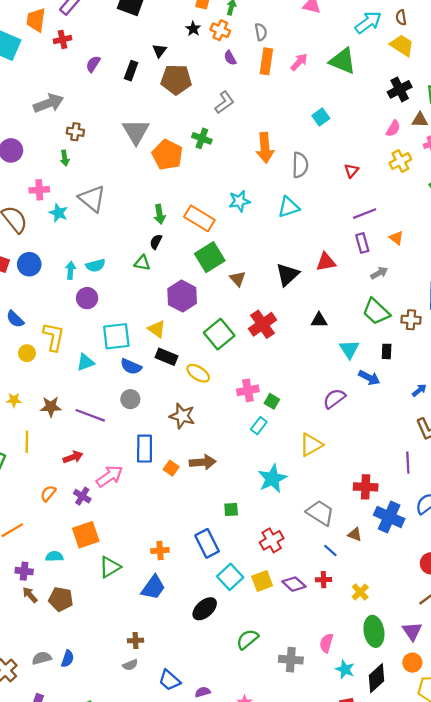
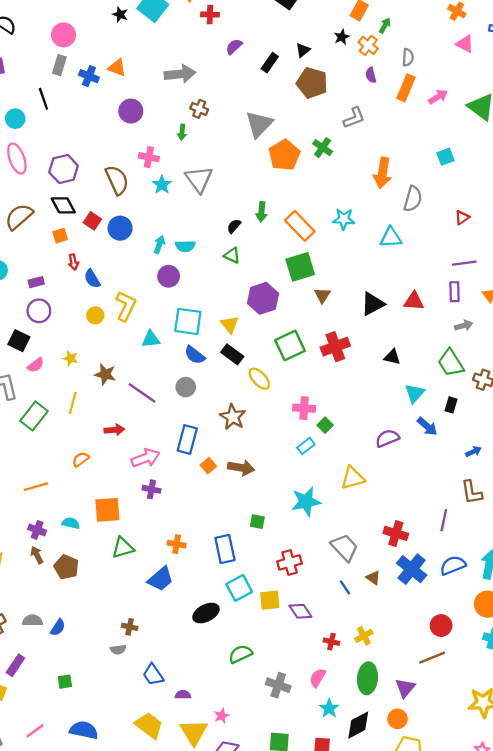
black semicircle: (156, 242) -> (234, 226), moved
purple cross: (82, 496) -> (151, 489), moved, turned -35
red cross: (324, 580) -> (331, 642), moved

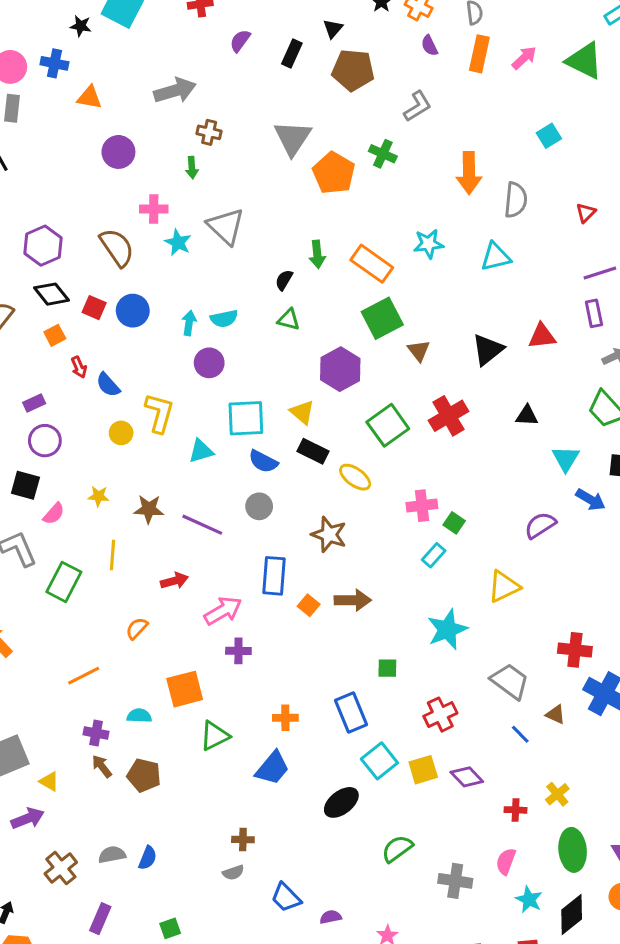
blue cross: (89, 76) -> (54, 63), moved

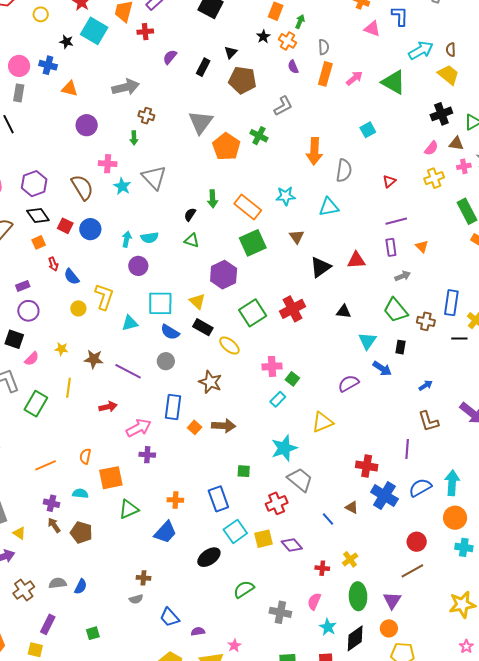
brown triangle: (419, 351) -> (297, 237), moved
orange semicircle: (137, 628) -> (85, 456), moved, turned -35
gray trapezoid: (510, 681) -> (300, 480), moved

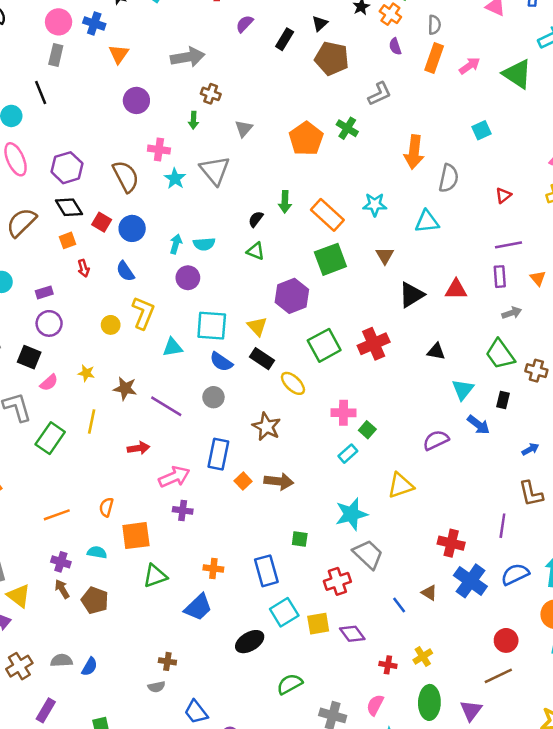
orange triangle: (70, 89) -> (119, 54), turned 48
gray triangle: (201, 122) -> (244, 129), moved, size x0.6
blue semicircle: (72, 277) -> (125, 271), moved
yellow triangle: (19, 533) -> (19, 596), size x1.5

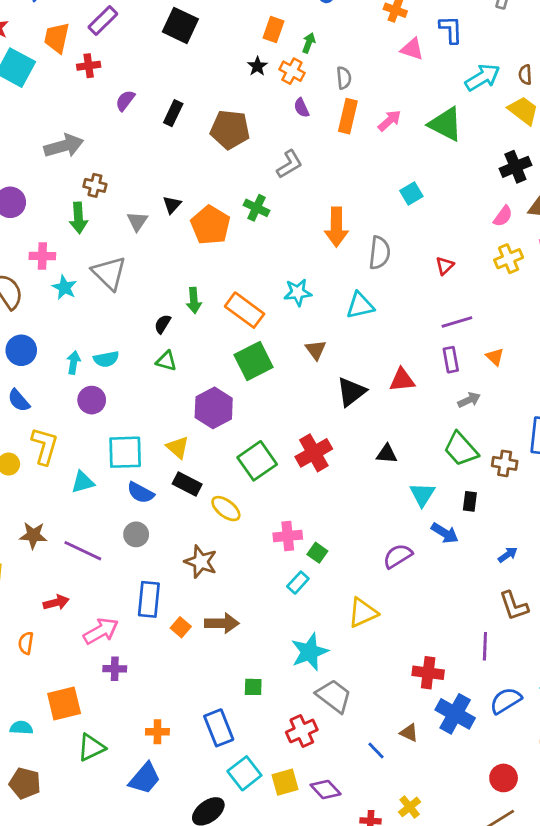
black triangle: (320, 23) -> (172, 205), moved
green arrow: (194, 120) -> (78, 218), size x1.5
orange semicircle: (106, 507) -> (26, 643), moved

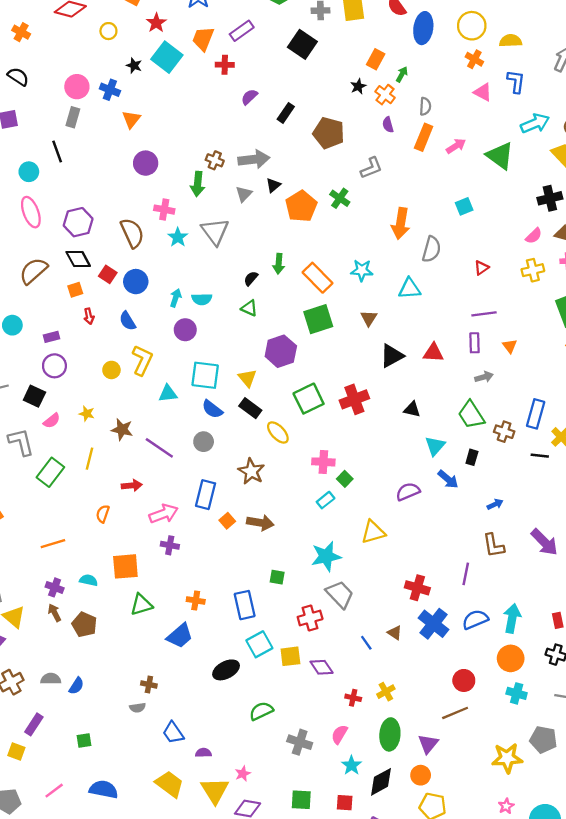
gray arrow: (64, 146) -> (254, 159), moved

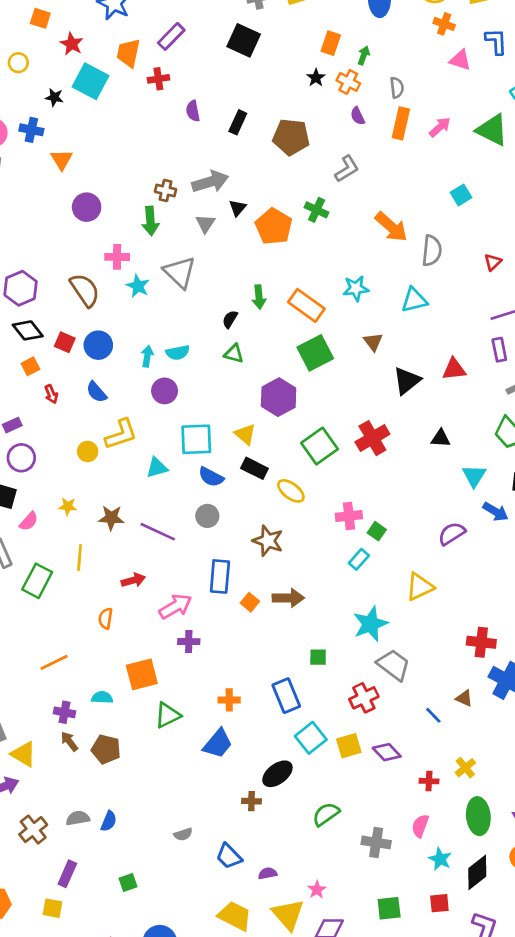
purple semicircle: (249, 97) -> (193, 111), turned -48
orange arrow: (401, 223) -> (391, 227), turned -48
yellow L-shape: (142, 360) -> (121, 434), turned 56
brown cross: (149, 685) -> (251, 801), moved

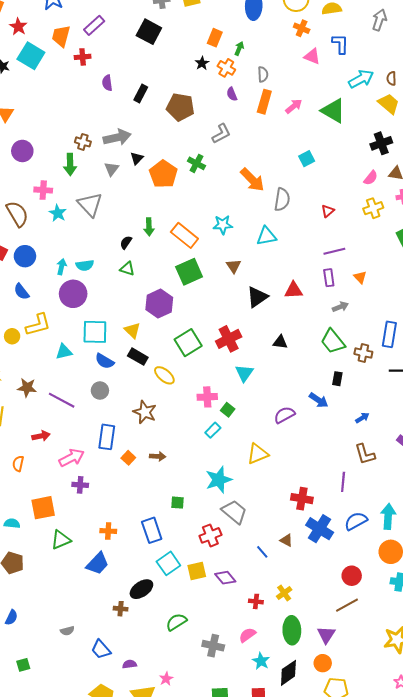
purple circle: (165, 391) -> (73, 294), size x1.4
cyan triangle: (474, 476) -> (244, 373), moved
brown arrow: (288, 598) -> (158, 456), size x0.7
pink semicircle: (420, 826) -> (247, 635), turned 30

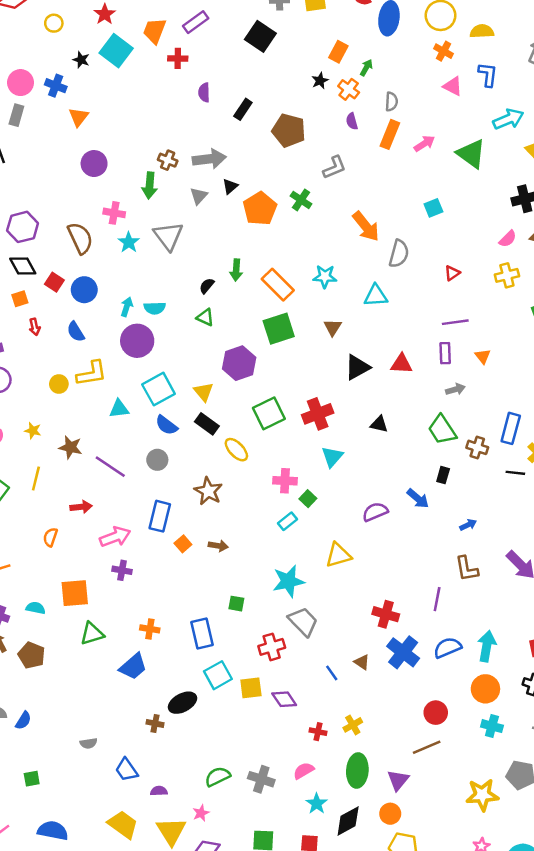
cyan square: (95, 332) -> (159, 389), turned -36
green semicircle: (176, 622) -> (218, 777), moved

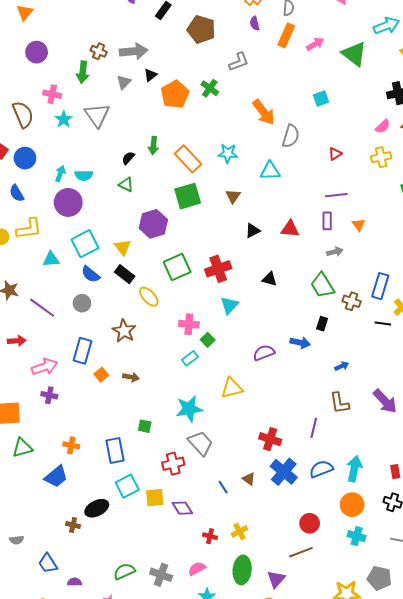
black triangle: (357, 367) -> (253, 231), size x0.7
blue arrow: (418, 498) -> (300, 343), turned -30

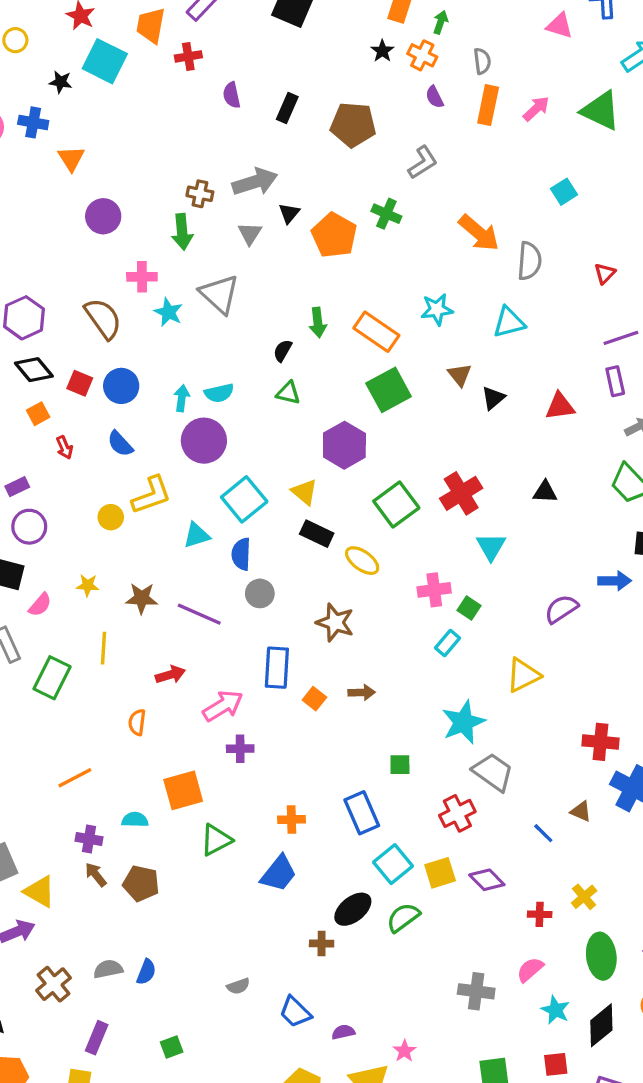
black triangle: (253, 231) -> (493, 398), moved
blue semicircle: (91, 274) -> (241, 554), moved, turned 66
green semicircle: (124, 571) -> (403, 918), moved

